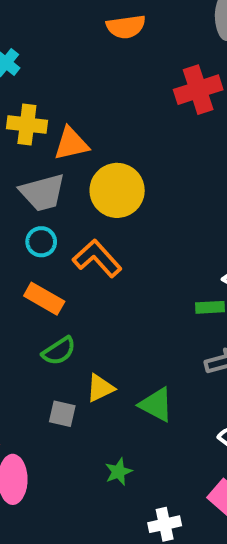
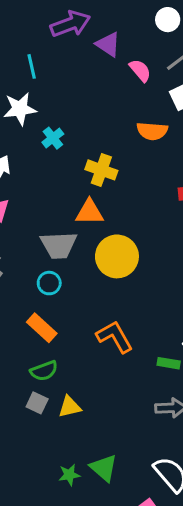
yellow cross: (27, 124) -> (101, 170), moved
orange L-shape: (97, 258) -> (115, 337), moved
green triangle: (156, 405) -> (104, 468), moved
gray square: (62, 414) -> (37, 403), moved

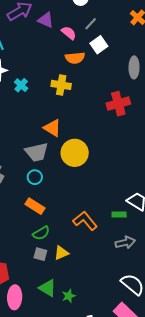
orange semicircle: (152, 131) -> (75, 58), moved
yellow cross: (101, 170) -> (61, 85), moved
orange triangle: (90, 212) -> (52, 128), turned 42
orange L-shape: (115, 337) -> (85, 221), moved
green triangle: (104, 468) -> (48, 288), moved

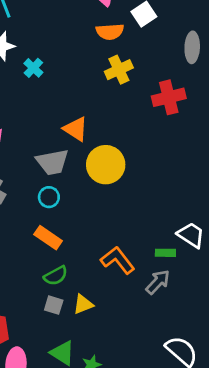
yellow cross: (61, 85) -> (119, 70), moved, turned -36
gray arrow: (125, 243) -> (158, 282), moved, turned -36

